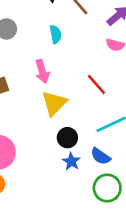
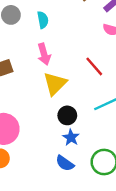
cyan semicircle: (55, 34) -> (43, 20), moved
blue semicircle: (101, 156) -> (65, 163), moved

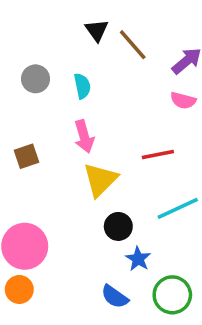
red line: (94, 66) -> (158, 154), turned -60
blue star: (71, 137) -> (138, 259), moved

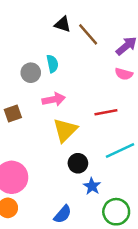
black triangle: (97, 30) -> (63, 24), turned -36
gray circle: (35, 79) -> (31, 73), moved
pink arrow: (84, 136) -> (54, 99), turned -85
blue semicircle: (115, 297) -> (63, 214), moved, turned -84

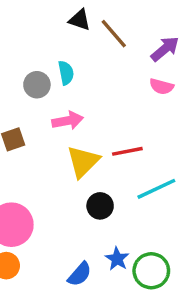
red line: (106, 112) -> (127, 151), moved
blue star: (92, 186) -> (117, 259), moved

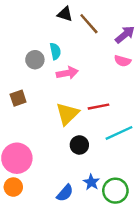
pink arrow: (68, 121) -> (67, 73), moved

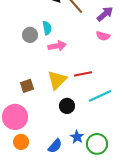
brown square: (18, 98) -> (27, 86), moved
orange circle: (13, 187) -> (21, 142), moved

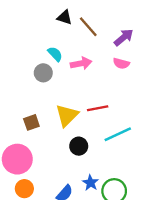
cyan semicircle: (47, 28) -> (55, 54), turned -32
gray circle: (30, 35) -> (43, 73), moved
pink arrow: (57, 46) -> (81, 63), moved

